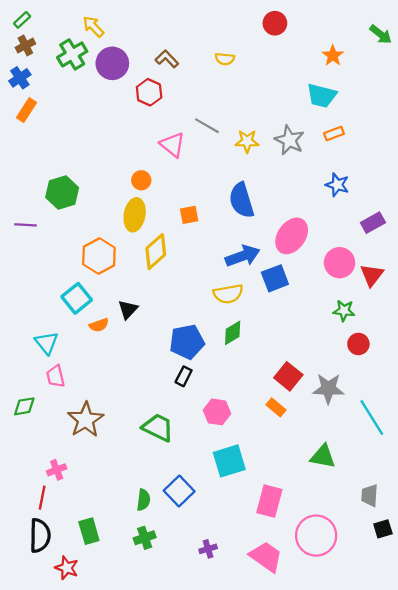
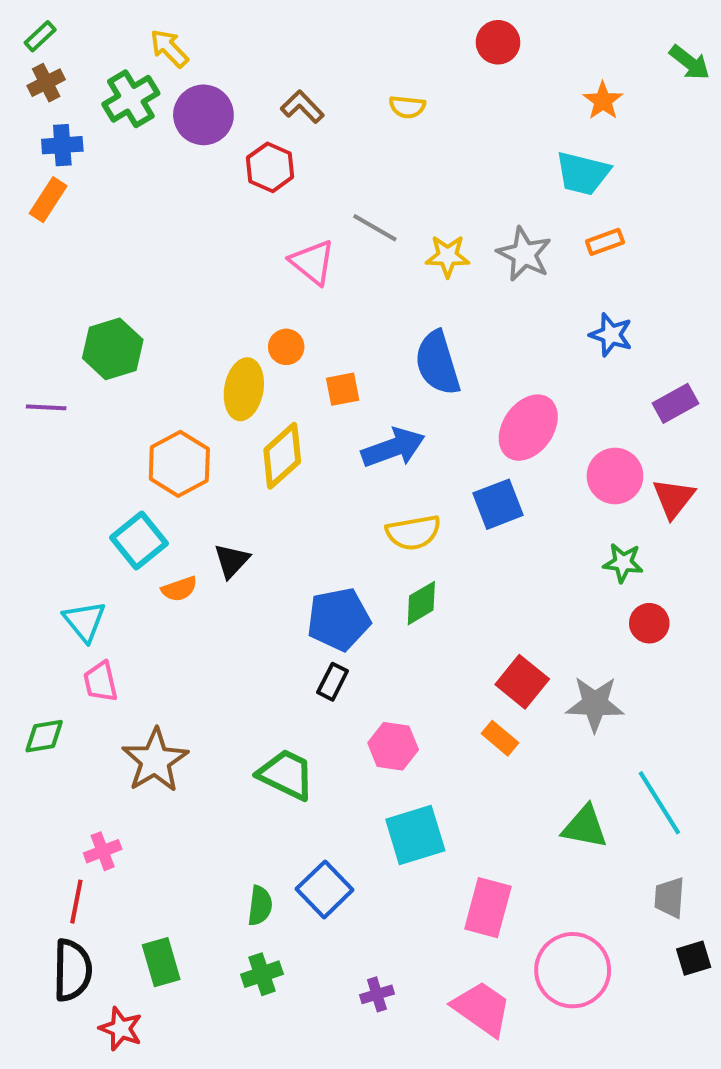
blue cross: (20, 78) -> (62, 145), moved, turned 30
orange circle: (141, 180) -> (286, 347), moved
blue arrow: (243, 256) -> (393, 448), moved
cyan line: (372, 417) -> (659, 803), moved

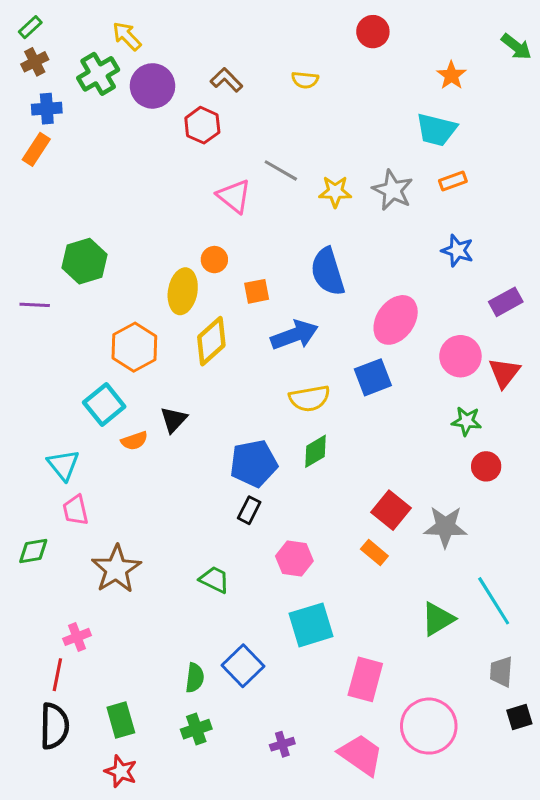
green trapezoid: (286, 775) -> (214, 580), size x0.7
green triangle: (585, 827) -> (438, 619), turned -42
red star: (121, 1029) -> (121, 771), moved

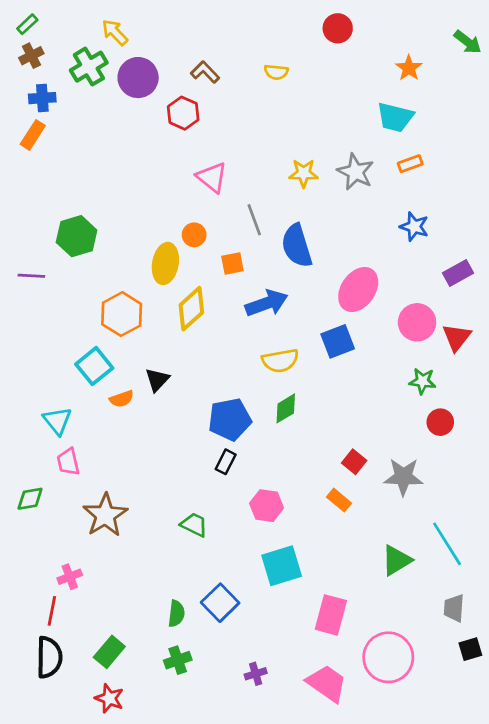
gray line: (281, 170) -> (254, 220), moved, turned 40
red square: (391, 510) -> (354, 462), size x0.7
green rectangle: (121, 720) -> (109, 652), turned 56

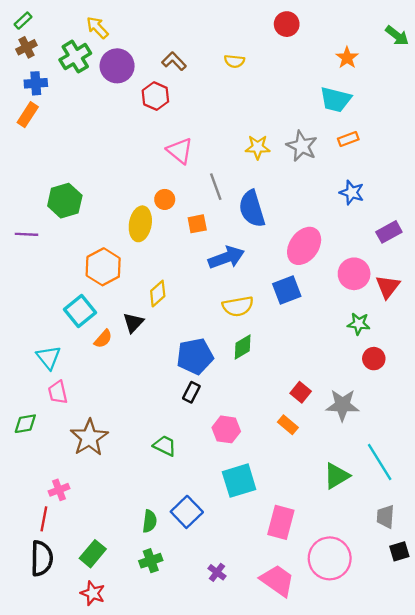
yellow diamond: (191, 309) -> (158, 294), moved, size x0.7
orange semicircle: (122, 399) -> (103, 339), turned -30
purple cross: (256, 674) -> (217, 572), turned -36

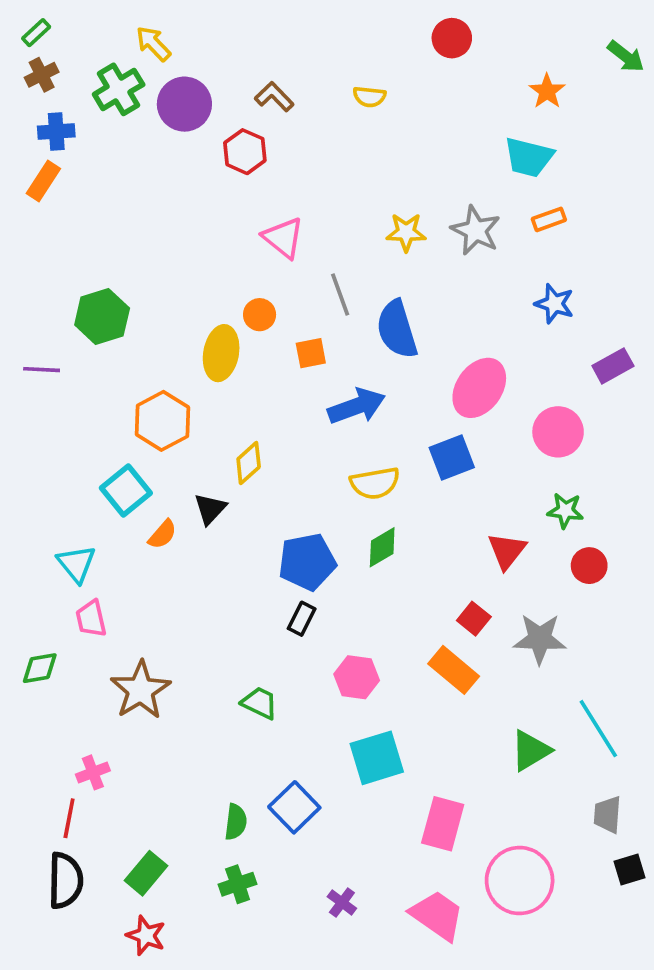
red triangle: (388, 287) -> (507, 551), moved
orange rectangle: (288, 425) -> (454, 670), size x1.5

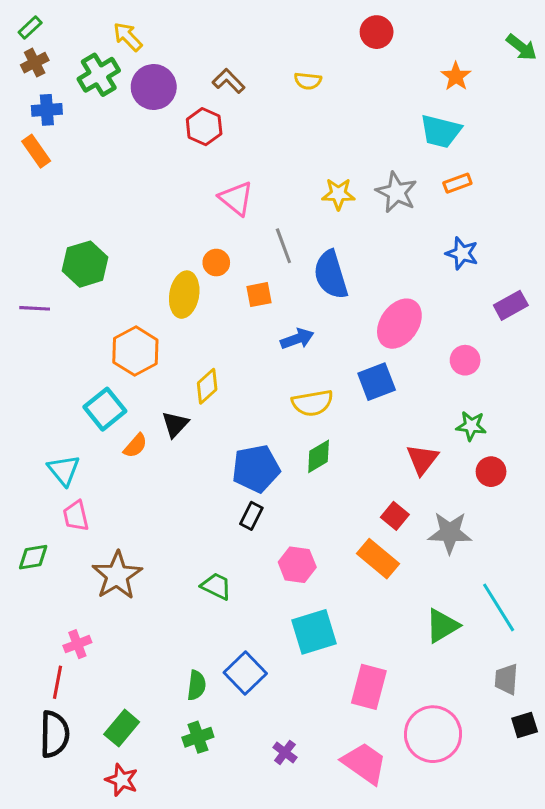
orange rectangle: (43, 181) -> (36, 151), turned -68
blue arrow: (357, 406) -> (297, 339), size x0.7
pink circle: (558, 432) -> (465, 360), size x0.7

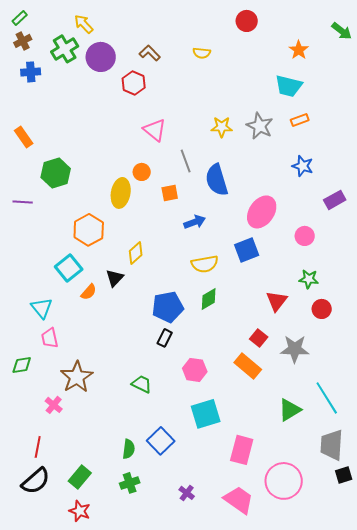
orange rectangle: (36, 151) -> (24, 137), moved
pink cross: (77, 644) -> (54, 405), moved, turned -30
gray trapezoid: (506, 679) -> (332, 445), size x1.5
black semicircle: (54, 734) -> (36, 481), turned 48

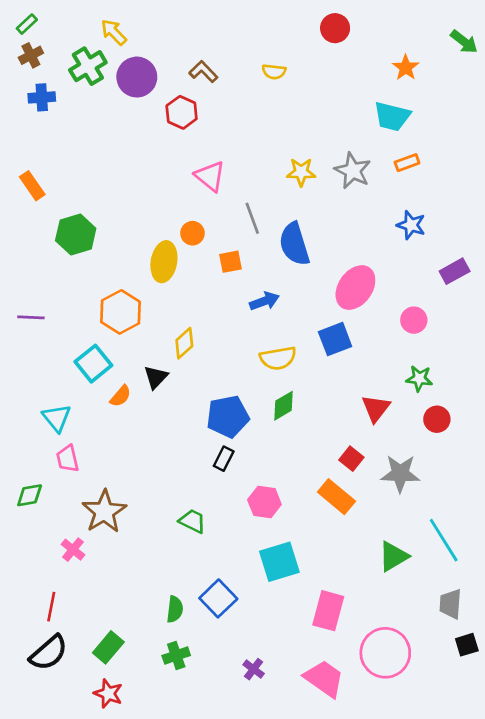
purple line: (23, 202) -> (31, 317), moved
gray trapezoid: (332, 445) -> (450, 604), size x0.7

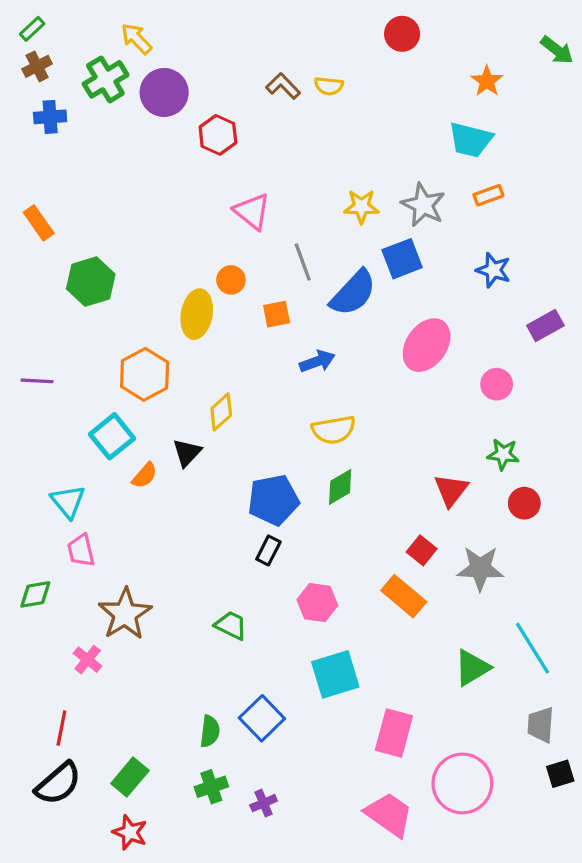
brown L-shape: (203, 72) -> (283, 86), moved
blue semicircle: (294, 244) -> (353, 293), turned -120
blue square: (335, 339) -> (402, 259), moved
purple cross: (254, 669) -> (264, 803), moved, turned 30

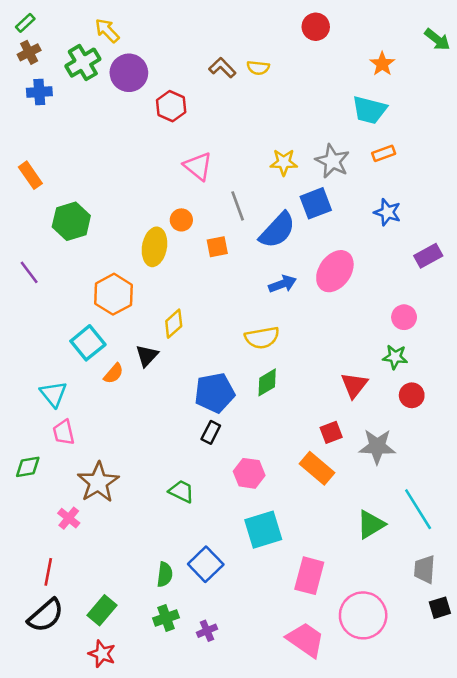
blue arrow: (317, 361) -> (282, 284), moved
purple line: (37, 381) -> (29, 272), moved, turned 50
pink circle: (497, 384) -> (404, 317), moved
red square: (422, 550) -> (331, 432), turned 30

